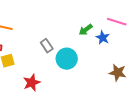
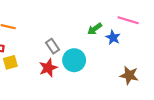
red star: (32, 83) -> (48, 68), moved

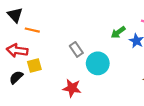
red star: (48, 68) -> (72, 88), moved, turned 30

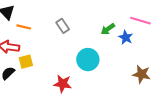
gray rectangle: (76, 49) -> (63, 26), moved

